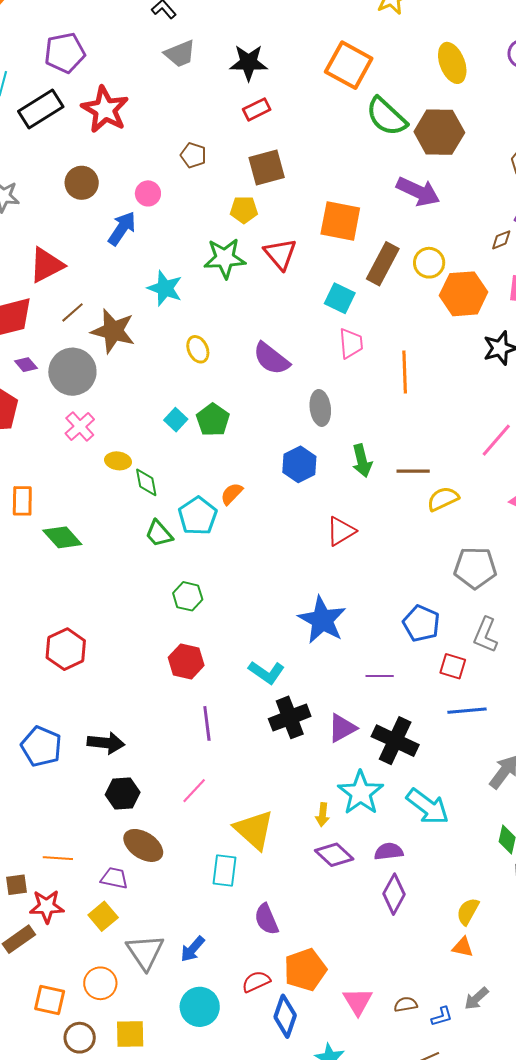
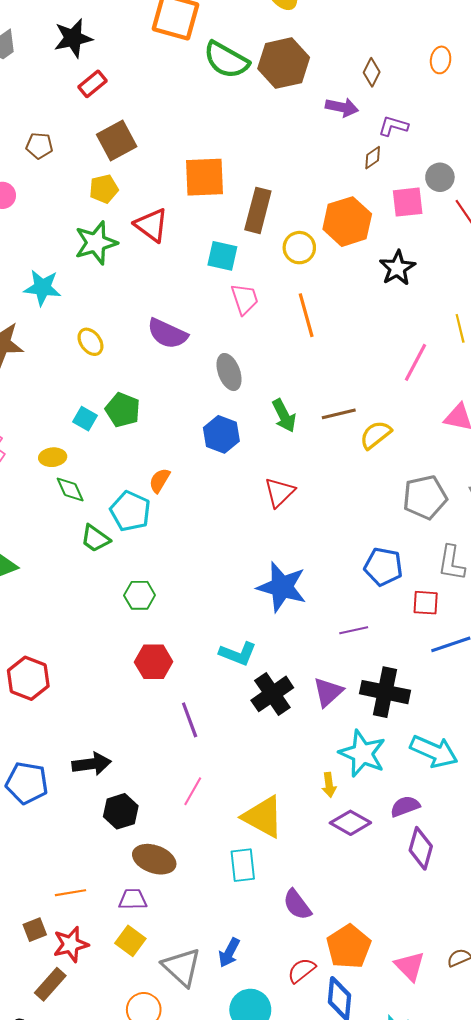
purple arrow: (418, 192) -> (342, 107), moved, size x0.7
yellow circle: (429, 263) -> (299, 248), moved
yellow ellipse: (118, 461) -> (53, 457), moved

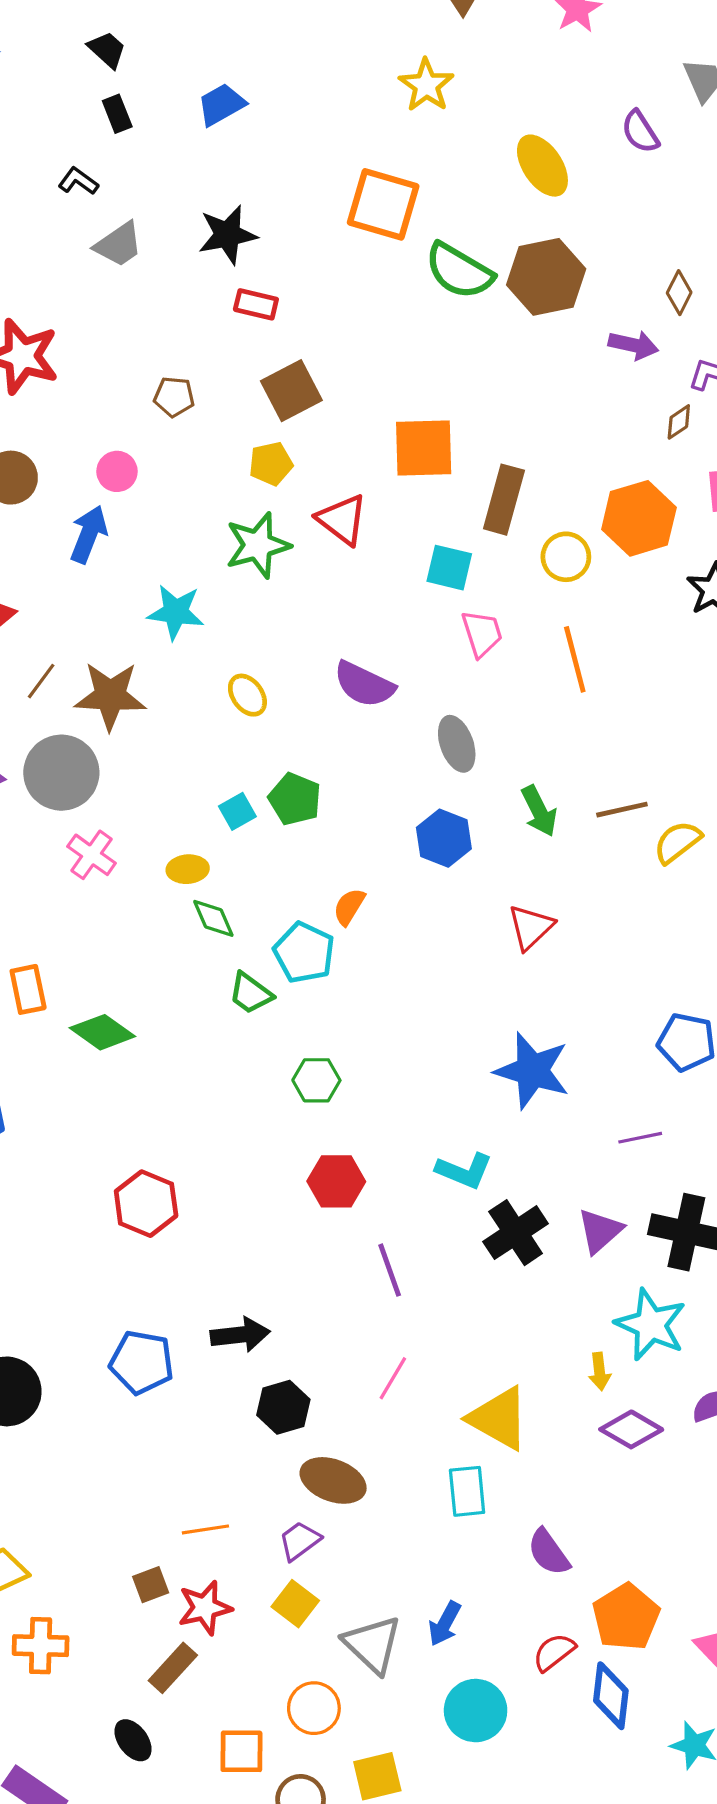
red rectangle: (93, 84) -> (256, 304), turned 52
cyan square: (85, 419) -> (237, 811), turned 30
purple trapezoid: (133, 899) -> (300, 1541), turned -36

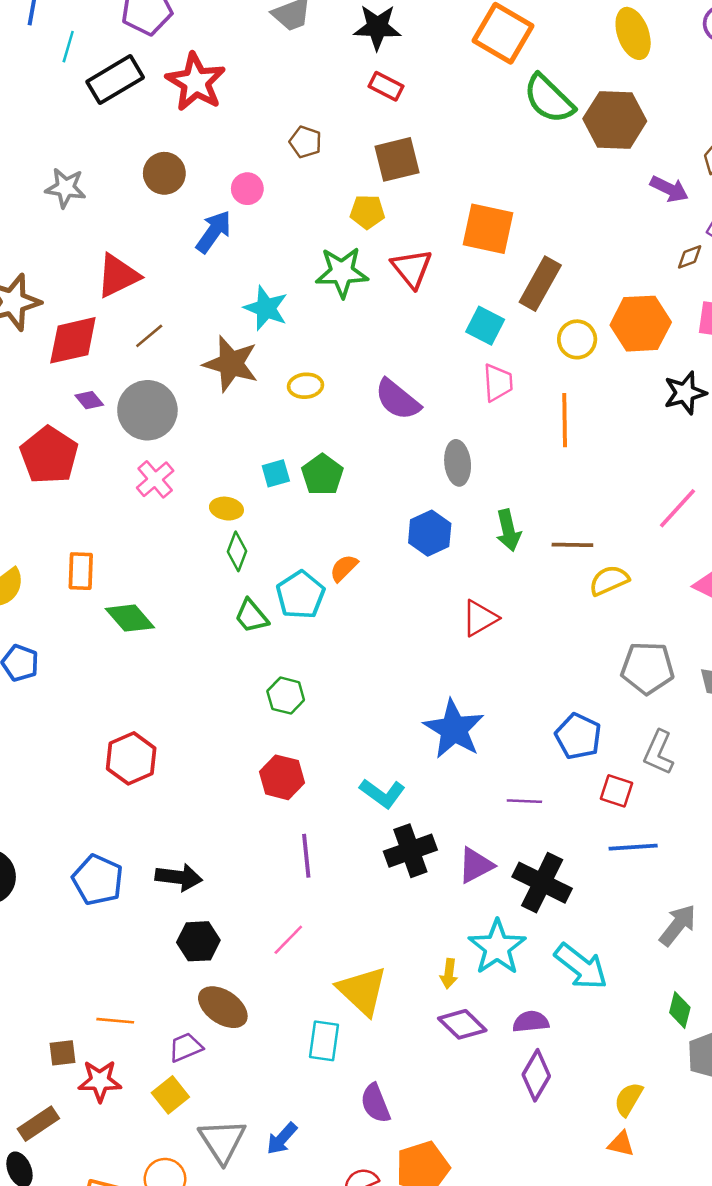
yellow ellipse: (247, 695) -> (305, 386), turned -72
brown star: (110, 696) -> (231, 364), moved
green diamond: (213, 918) -> (237, 551), turned 30
brown rectangle: (173, 1668) -> (38, 1124), moved

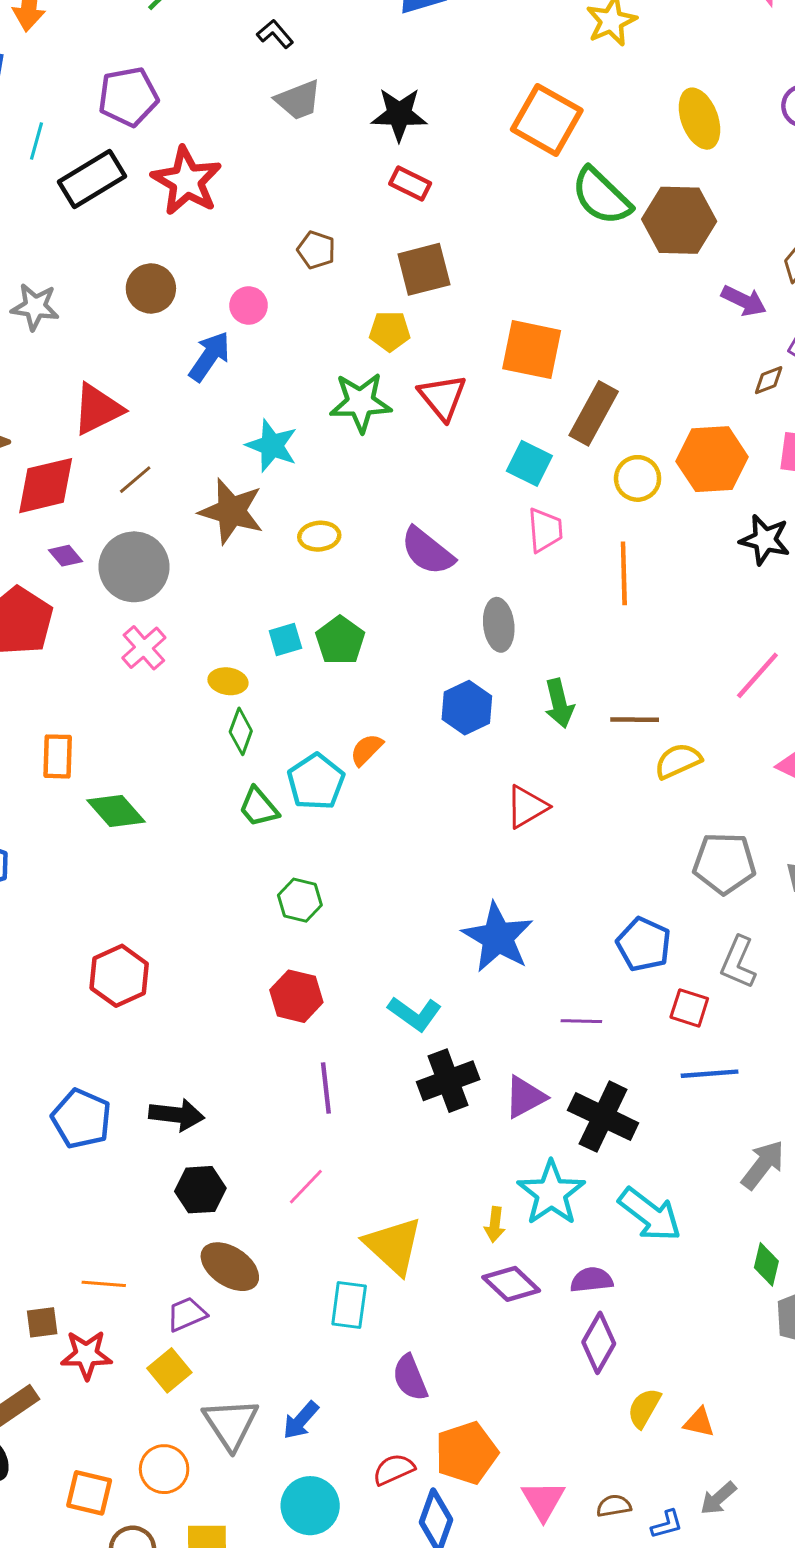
black star: (685, 393) -> (765, 540), turned 30
yellow semicircle: (628, 1099) -> (644, 1408), moved

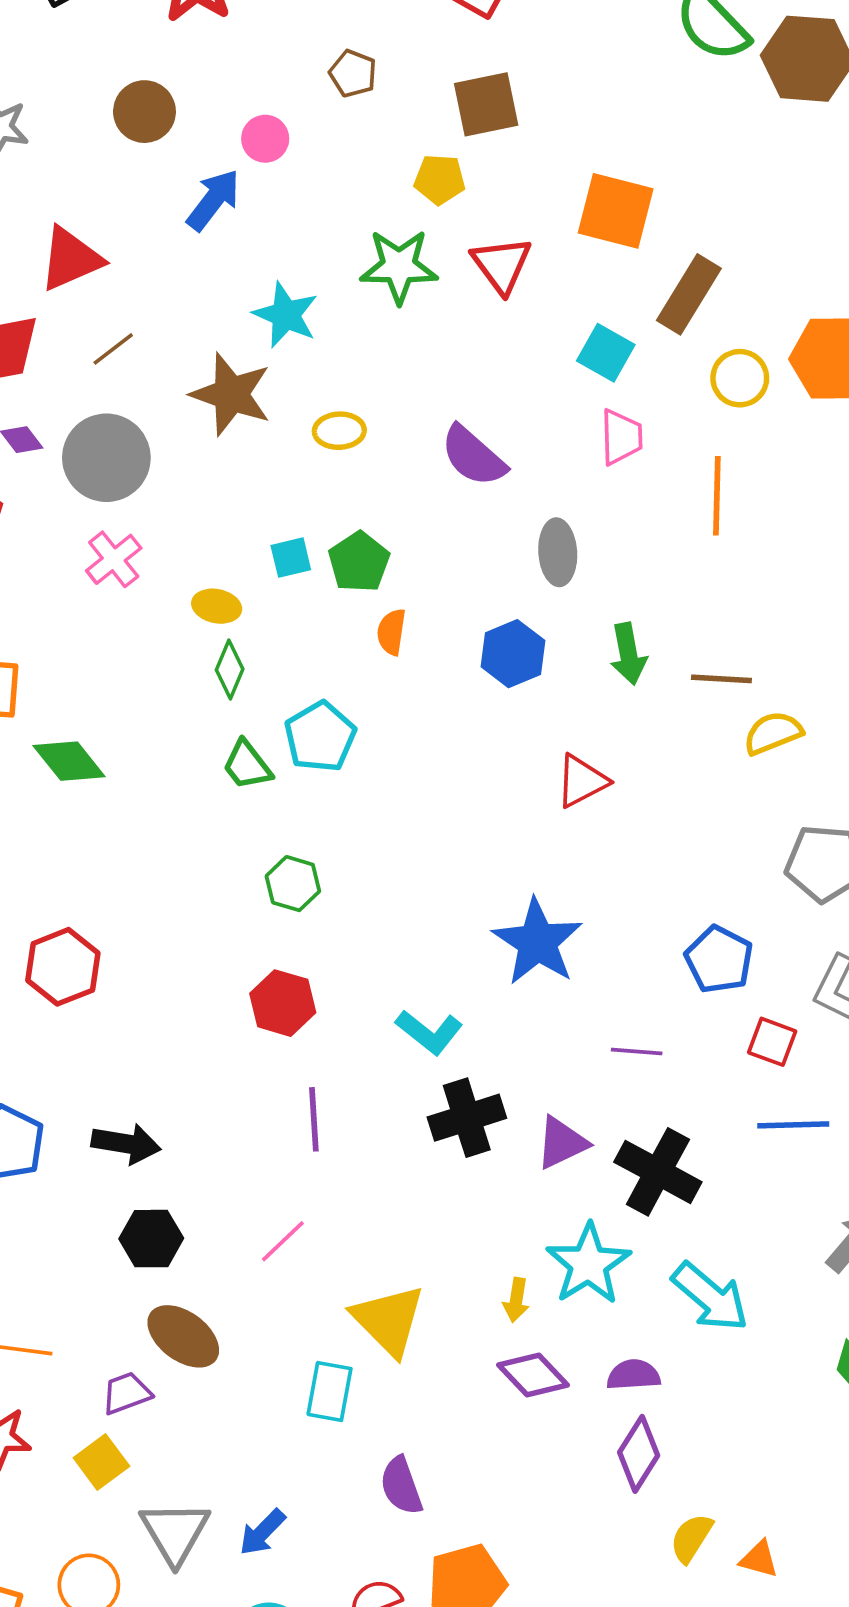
orange semicircle: (366, 750) -> (391, 632), moved, turned -39

